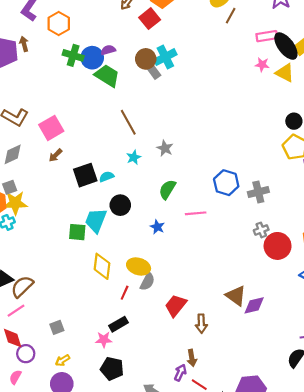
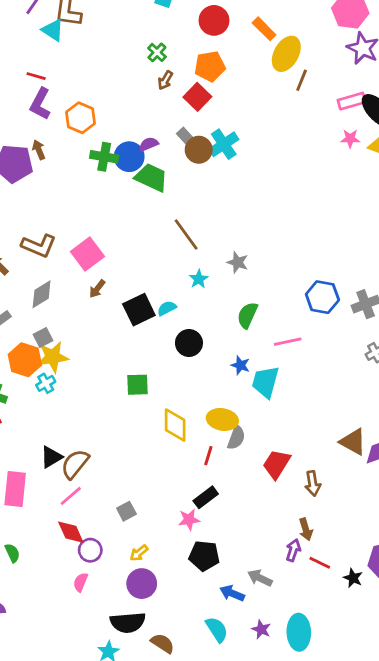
gray rectangle: (154, 72) -> (186, 137), moved
cyan trapezoid: (96, 220) -> (265, 382), moved

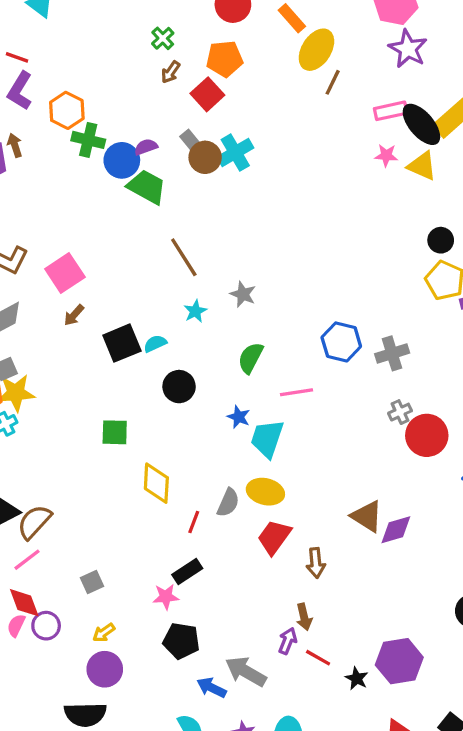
green cross: (104, 157) -> (88, 140), moved
yellow ellipse: (222, 419) -> (265, 492), moved
gray arrow: (260, 578) -> (246, 671), size x1.4
pink semicircle: (81, 582) -> (16, 625), moved

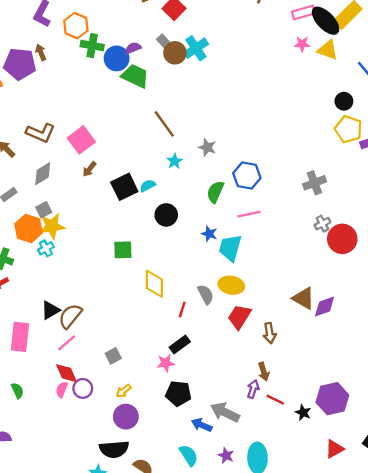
blue hexagon: (341, 342) -> (247, 176), moved
gray semicircle: (228, 503) -> (206, 294), turned -48

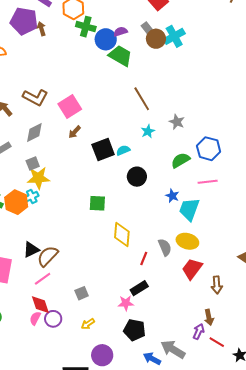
purple pentagon: (20, 64) -> (24, 21), moved
green semicircle: (215, 192) -> (180, 160), turned 30
orange hexagon: (29, 228) -> (16, 202), moved
purple circle: (126, 417) -> (102, 355), moved

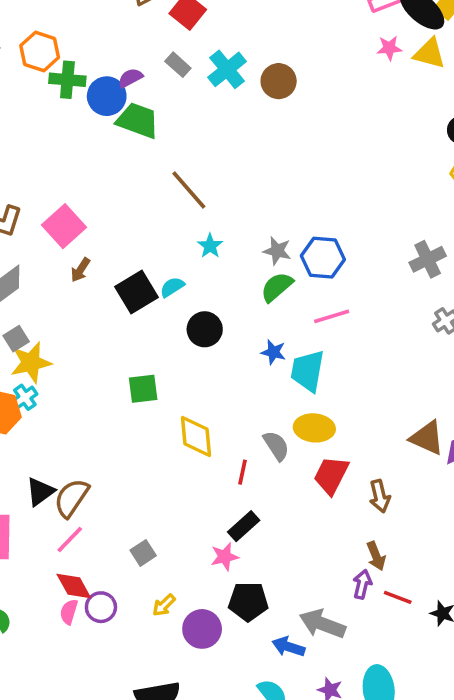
brown circle: (156, 39) -> (279, 81), moved
gray star: (177, 122) -> (277, 251), moved
purple circle: (102, 355) -> (202, 629), moved

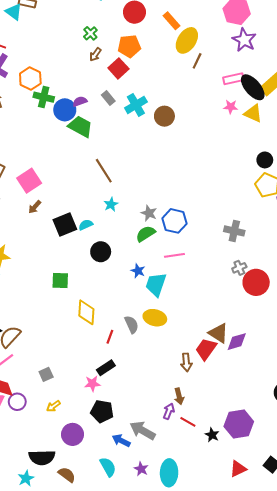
gray cross: (428, 259) -> (234, 231), turned 30
red trapezoid: (331, 475) -> (206, 349), moved
purple circle: (202, 629) -> (72, 434), moved

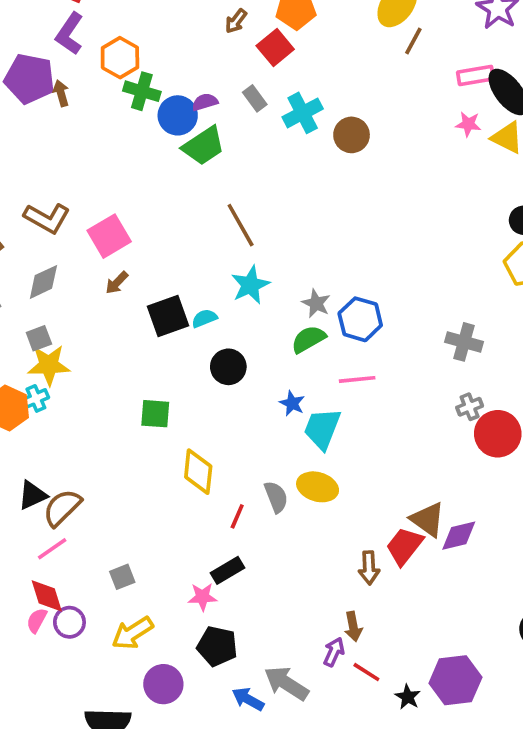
green trapezoid: (80, 126) -> (204, 146), turned 115
cyan star: (111, 204) -> (250, 285), size x1.5
yellow arrow: (53, 406) -> (132, 633), size x1.6

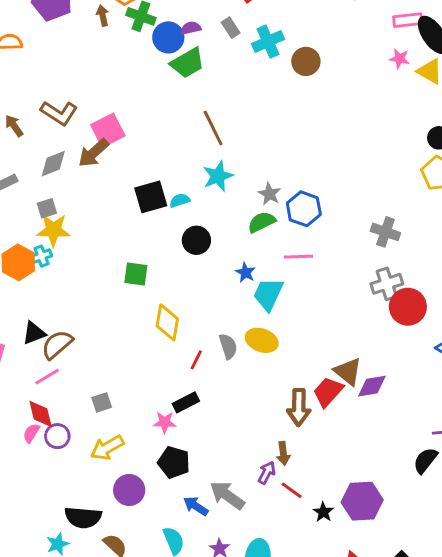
brown arrow: (61, 93) -> (103, 16), moved
brown arrow: (117, 283) -> (93, 153), moved, size x1.6
gray cross: (470, 407) -> (387, 284), size x1.5
brown arrow: (369, 568) -> (299, 407), size x1.4

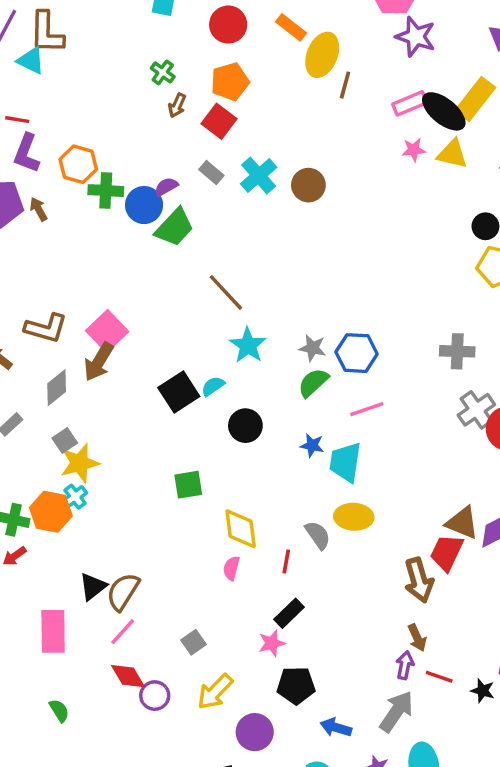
brown arrow: (103, 16) -> (38, 209), moved
pink semicircle: (31, 433) -> (231, 568), moved
gray arrow: (227, 495) -> (396, 711), moved, turned 105

